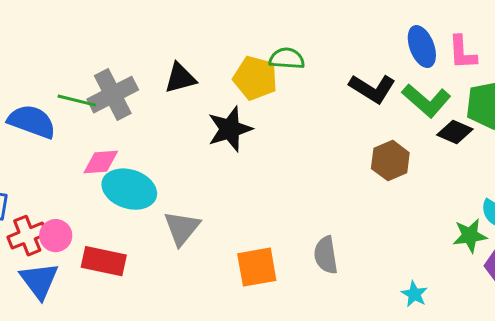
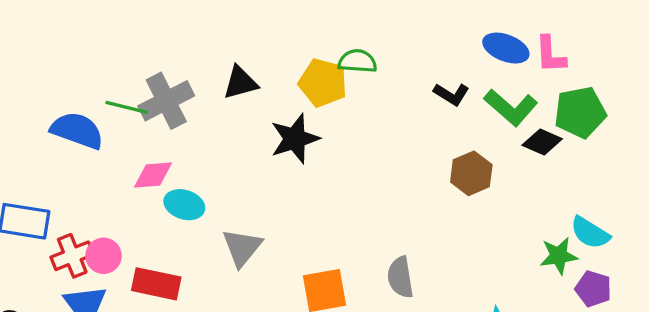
blue ellipse: (422, 47) -> (506, 48), turned -48
black L-shape: (372, 89) -> (451, 94), size x0.7
cyan ellipse: (129, 189) -> (184, 205), size x0.7

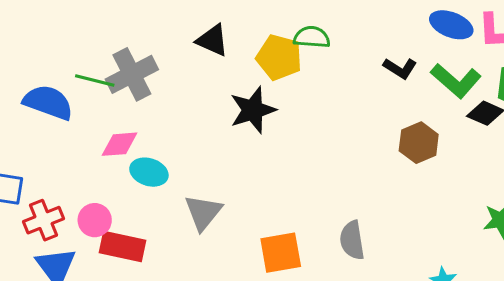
black triangle: (240, 83) -> (213, 40), moved, turned 39
pink circle: (104, 256) -> (95, 220), moved

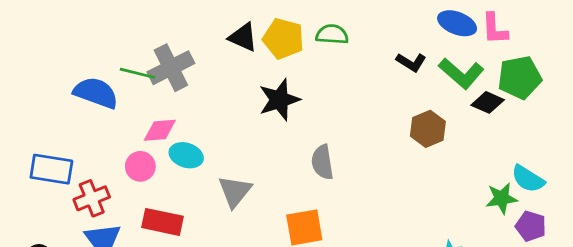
yellow pentagon: (279, 57) -> (283, 39), moved
pink circle: (95, 220) -> (140, 166), moved
gray semicircle: (352, 240) -> (322, 162), moved

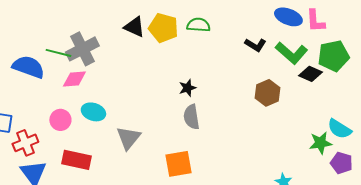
black star: (279, 100) -> (187, 88), moved, size x0.6
pink diamond: (160, 130) -> (74, 79), moved

